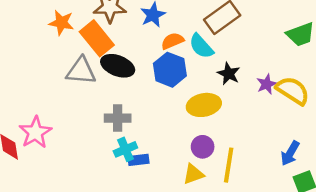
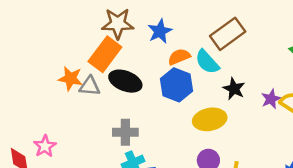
orange star: (61, 23) -> (70, 79), moved
orange rectangle: (97, 38) -> (105, 54), turned 76
gray triangle: (81, 71) -> (90, 86), size x0.7
pink star: (35, 132) -> (45, 146), size x0.7

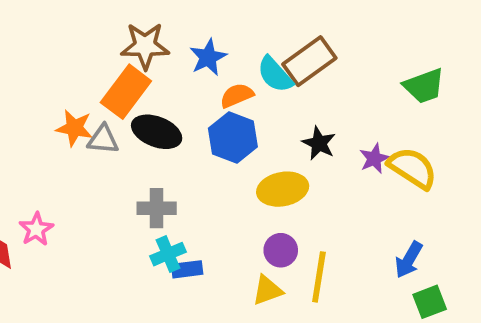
cyan semicircle: (207, 62) -> (275, 74), moved

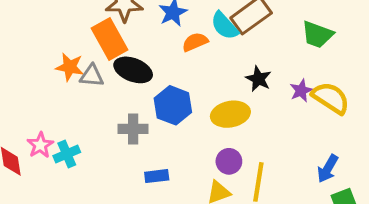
green trapezoid: (424, 86) -> (317, 35), moved, turned 40
orange rectangle: (126, 92) -> (110, 39), turned -66
blue hexagon: (233, 138) -> (173, 105), moved
cyan cross: (168, 254) -> (67, 154), moved

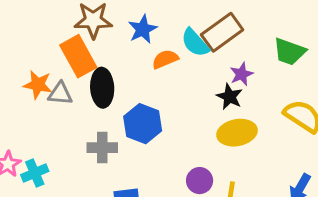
black ellipse: (133, 70) -> (102, 88), turned 66
purple star: (301, 91) -> (242, 74), moved
yellow ellipse: (230, 114) -> (237, 133), moved

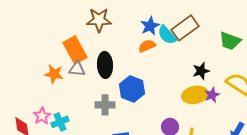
blue star: (143, 29) -> (150, 26), moved
orange rectangle: (78, 56) -> (75, 50), moved
purple star: (242, 74) -> (212, 95), moved
orange star: (38, 85) -> (54, 74), moved
black star: (230, 97) -> (201, 71), moved, turned 30

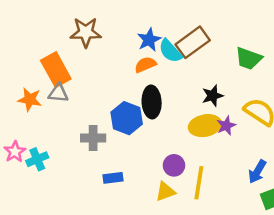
black ellipse: (105, 65) -> (152, 102), moved

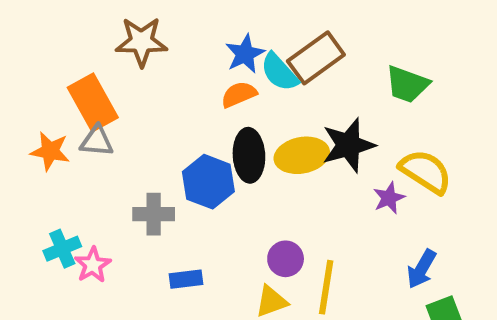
black star: (213, 96) -> (348, 145), size x1.5
yellow ellipse: (205, 126) -> (302, 155), moved
purple star: (226, 126) -> (389, 198), moved
pink star: (15, 152) -> (93, 265), moved

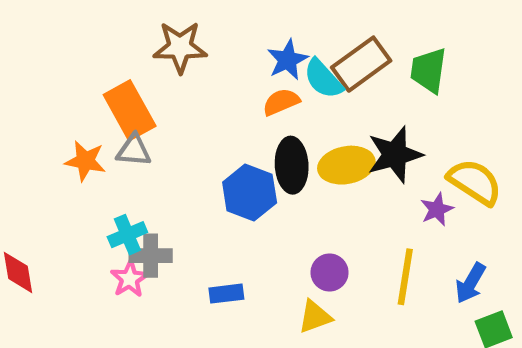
green trapezoid: (407, 84) -> (428, 70), moved, turned 78
gray cross: (154, 214) -> (151, 256), moved
cyan cross: (62, 249) -> (127, 235), moved
yellow line: (326, 287) -> (405, 277), moved

